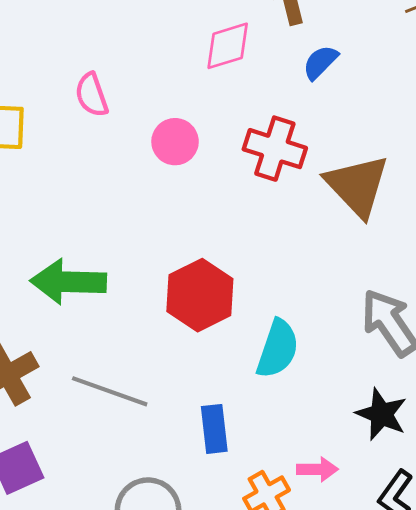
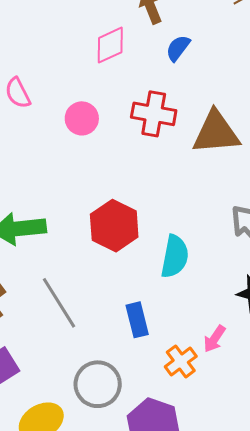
brown triangle: (357, 186) -> (216, 132), turned -44
gray line: (110, 391) -> (59, 303), turned 46
pink arrow: (317, 469) -> (215, 339), turned 132

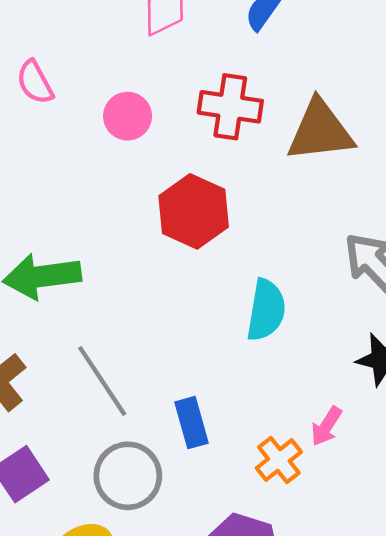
red hexagon: (114, 226) -> (194, 211), moved
blue rectangle: (137, 320) -> (192, 423), moved
gray circle: (98, 384) -> (128, 476), moved

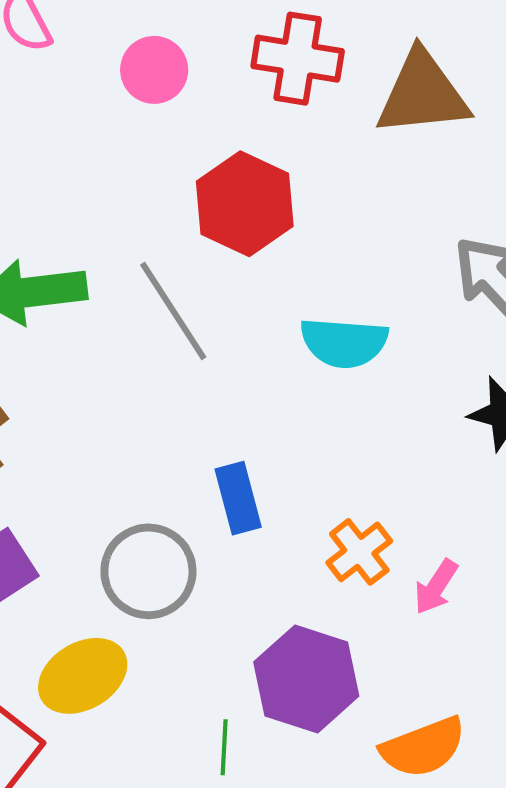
cyan semicircle: (266, 310) -> (344, 343), turned 84
gray line: (102, 381) -> (173, 311), moved
pink arrow: (326, 426) -> (436, 587), moved

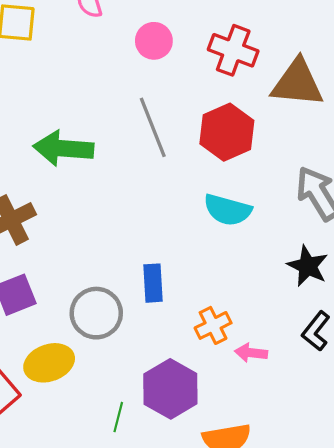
red hexagon: (245, 204) -> (227, 132), moved
gray line: (173, 311) -> (153, 127), moved
pink arrow: (436, 587) -> (251, 353), turned 52

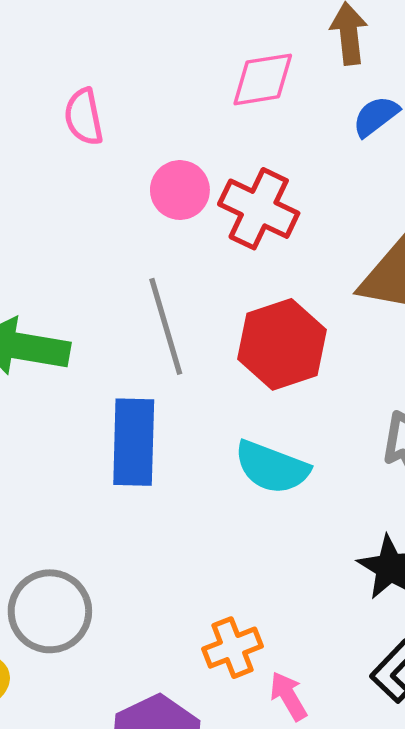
red cross: (233, 50) -> (259, 209), moved
blue rectangle: (153, 283) -> (134, 442), moved, size x1.4
pink arrow: (251, 353) -> (288, 696), turned 48

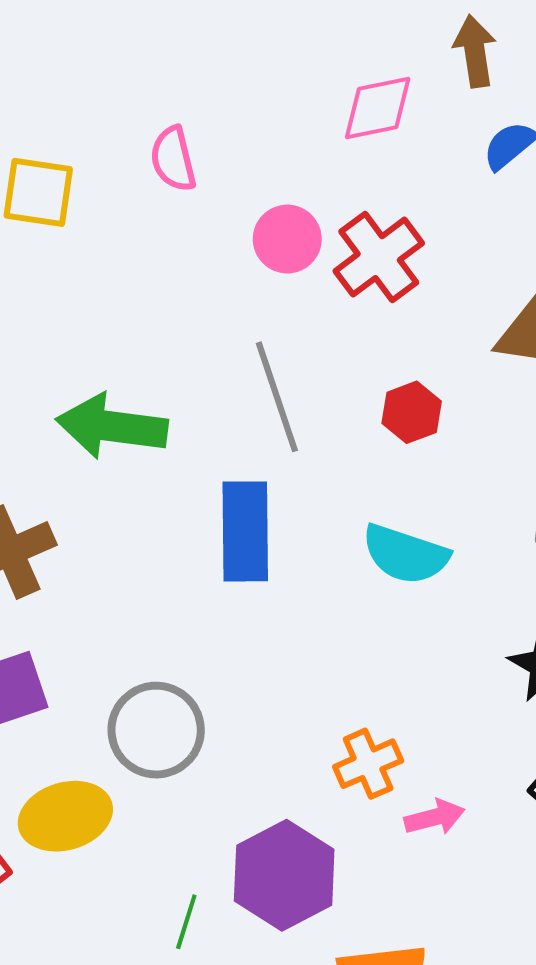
red cross: (259, 209) -> (379, 257), turned 30
red hexagon: (282, 344) -> (412, 412), size x0.6
pink arrow: (288, 696) -> (435, 817), turned 108

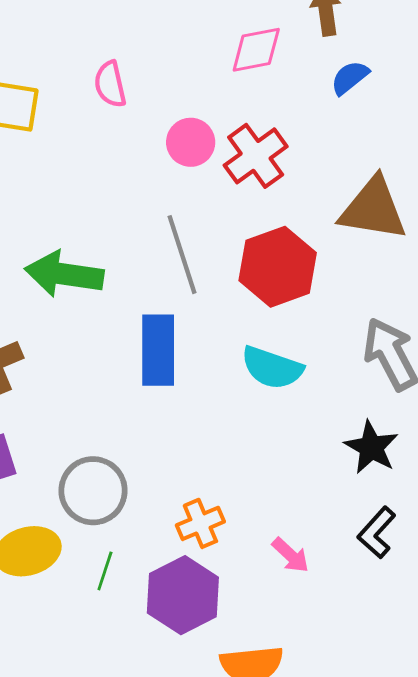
red hexagon: (412, 412) -> (278, 267), size x1.8
orange cross: (368, 764) -> (200, 523), moved
pink arrow: (435, 817) -> (290, 555), turned 57
green line: (186, 922) -> (105, 571), moved

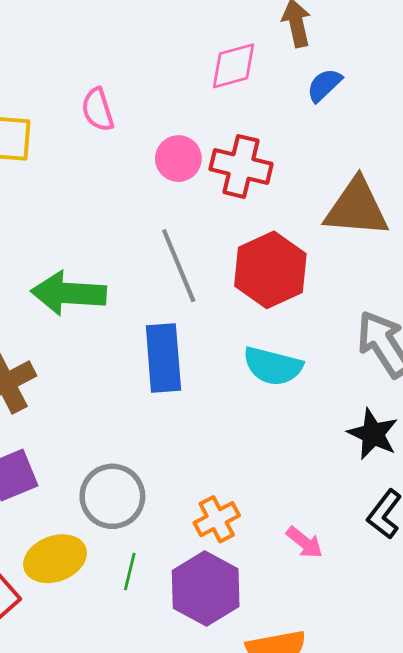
red cross: (256, 156) -> (241, 166), turned -36

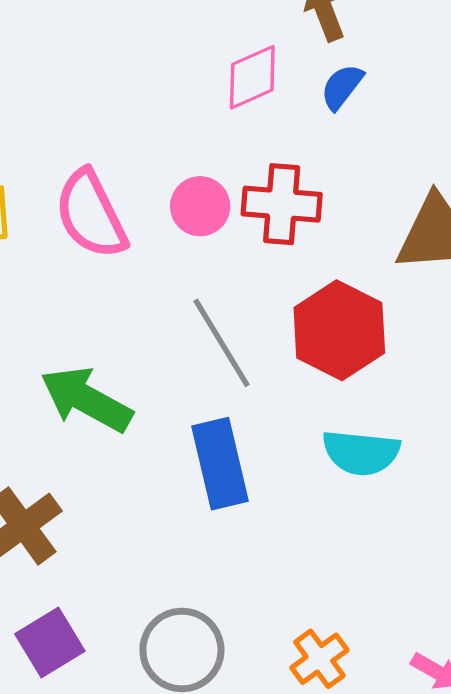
blue semicircle: (324, 85) -> (342, 87), moved
pink semicircle: (98, 110) -> (91, 214), moved, size x1.6
green arrow: (69, 293) -> (86, 399), turned 34

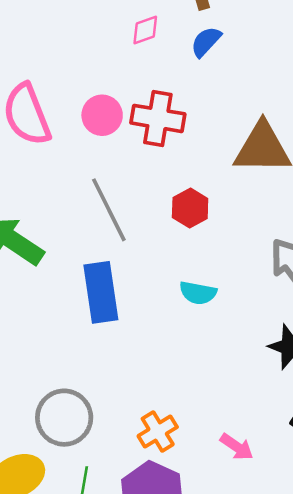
pink diamond: (252, 77) -> (145, 30), size x0.7
red hexagon: (339, 330) -> (190, 208), size x0.6
cyan semicircle: (361, 453) -> (198, 293), size x0.7

